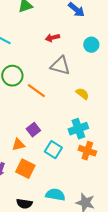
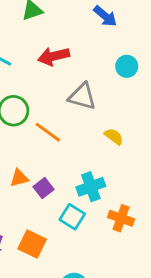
red arrow: (52, 38) -> (54, 56), moved, size x1.5
cyan cross: (78, 129) -> (91, 187), moved
orange triangle: (18, 145) -> (19, 178), moved

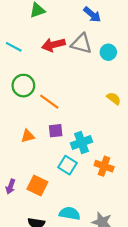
gray triangle: (82, 96) -> (81, 44), moved
yellow semicircle: (114, 137) -> (114, 98), moved
purple square: (44, 188) -> (56, 131), moved, turned 32

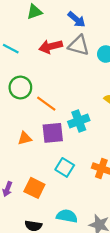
blue arrow: (92, 15) -> (77, 19), moved
purple square: (56, 131) -> (53, 133), size x1.5
cyan cross: (81, 143) -> (79, 121), moved

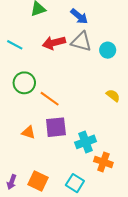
cyan cross: (79, 121) -> (86, 142), moved
orange triangle: (25, 138) -> (29, 132), turned 32
cyan square: (65, 167) -> (75, 183), moved

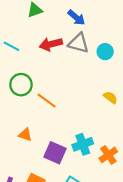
purple square: (56, 127) -> (55, 153), moved, turned 30
orange cross: (103, 162) -> (108, 155), moved, turned 36

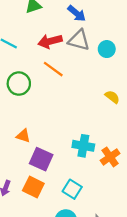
orange line: (47, 101) -> (53, 69), moved
cyan cross: (83, 144) -> (83, 146), turned 30
purple square: (55, 153) -> (41, 159), moved

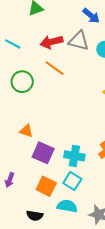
blue arrow: (77, 13) -> (91, 16), moved
cyan cross: (83, 146) -> (74, 156), moved
orange square: (33, 187) -> (46, 186), moved

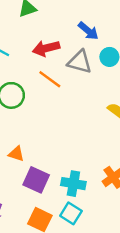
blue arrow: (91, 16) -> (88, 31), moved
gray triangle: (79, 41) -> (80, 62), moved

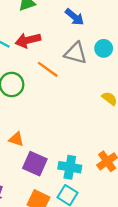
blue arrow: (88, 31) -> (75, 17), moved
red arrow: (46, 48) -> (28, 40), moved

